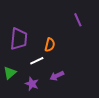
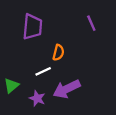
purple trapezoid: (19, 39) -> (33, 27), moved
purple arrow: (57, 76) -> (67, 89), size x1.6

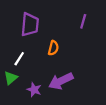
purple line: (91, 23) -> (83, 21), turned 40
white line: (43, 71) -> (19, 59), moved, turned -32

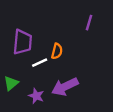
purple trapezoid: (30, 25) -> (22, 42), moved
white line: (19, 59) -> (40, 63), moved, turned 32

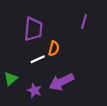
purple trapezoid: (22, 42) -> (33, 29), moved

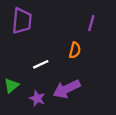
purple trapezoid: (33, 29) -> (22, 21), moved
orange semicircle: (54, 48) -> (75, 50), moved

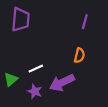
orange semicircle: (75, 50) -> (79, 55), moved
white line: (41, 64) -> (36, 69), moved

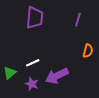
purple trapezoid: (21, 20) -> (35, 18), moved
orange semicircle: (79, 55) -> (88, 51), moved

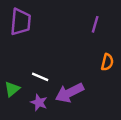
purple trapezoid: (35, 18) -> (21, 22), moved
white line: (33, 63) -> (40, 77), turned 48

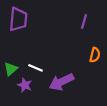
green triangle: (12, 89) -> (11, 69), moved
purple star: (39, 102) -> (25, 85), moved

